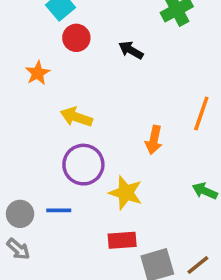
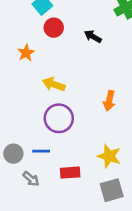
yellow star: (126, 193) -> (109, 156), moved
red rectangle: (122, 240) -> (70, 173), moved
gray arrow: (18, 249) -> (31, 179), moved

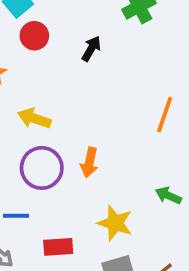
black arrow: (93, 36) -> (91, 49), turned 90
orange arrow: (109, 101) -> (89, 162), moved

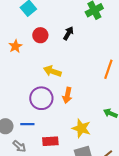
red circle: (34, 36) -> (40, 35), moved
yellow arrow: (34, 118) -> (52, 71), moved

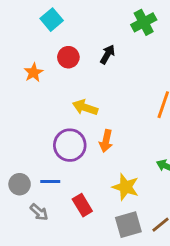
red rectangle: (50, 141) -> (82, 205), turned 63

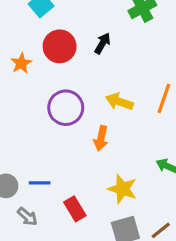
red circle: (68, 57) -> (60, 46), size x1.4
yellow arrow: (85, 107) -> (119, 102), moved
purple circle: (70, 145) -> (66, 108), moved

